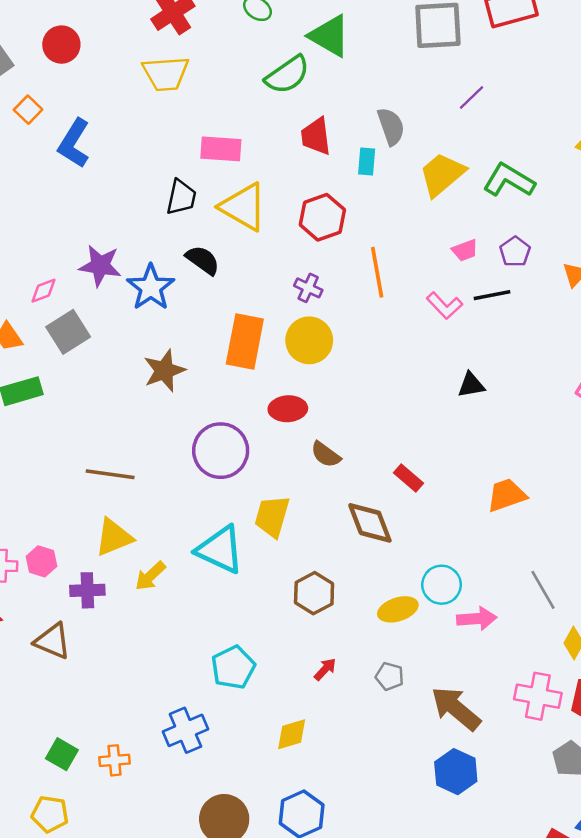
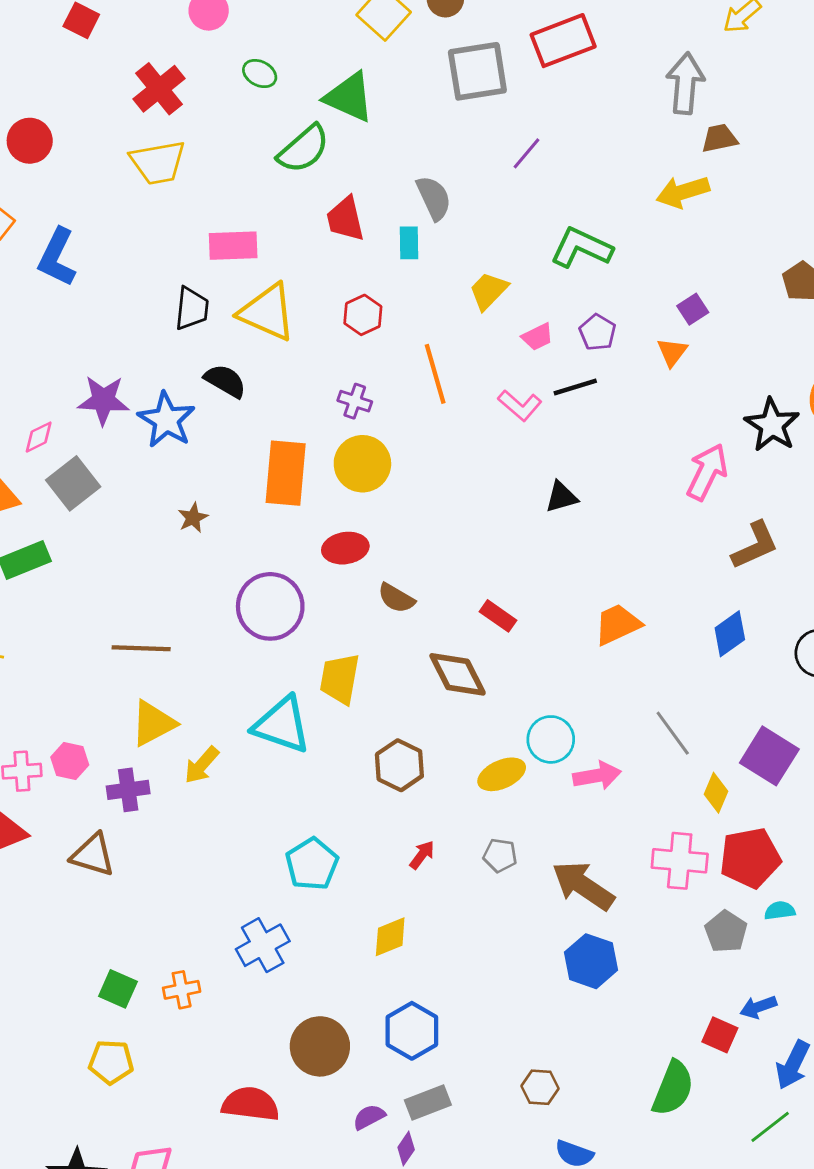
yellow trapezoid: (442, 174) -> (488, 291), moved, size x0.7
red hexagon: (322, 217) -> (363, 315), size x0.7
brown star: (164, 371) -> (193, 518), size x0.6

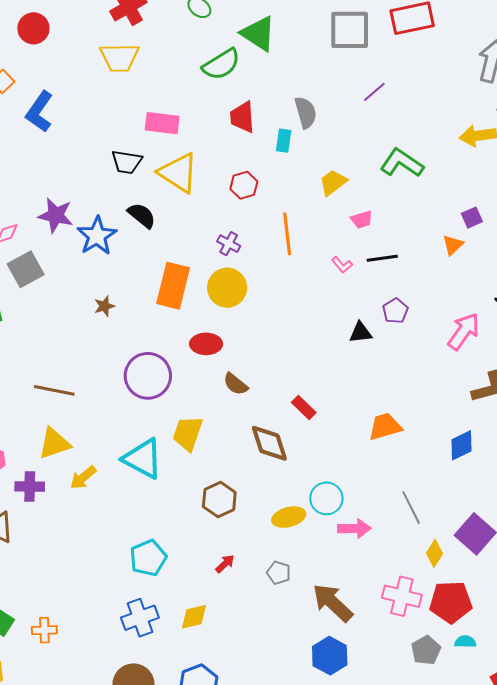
black trapezoid: (192, 309) -> (127, 162), turned 84
purple pentagon: (597, 332) -> (395, 311), moved
pink L-shape: (520, 405) -> (342, 265), size x0.7
blue cross: (263, 945) -> (140, 618), moved

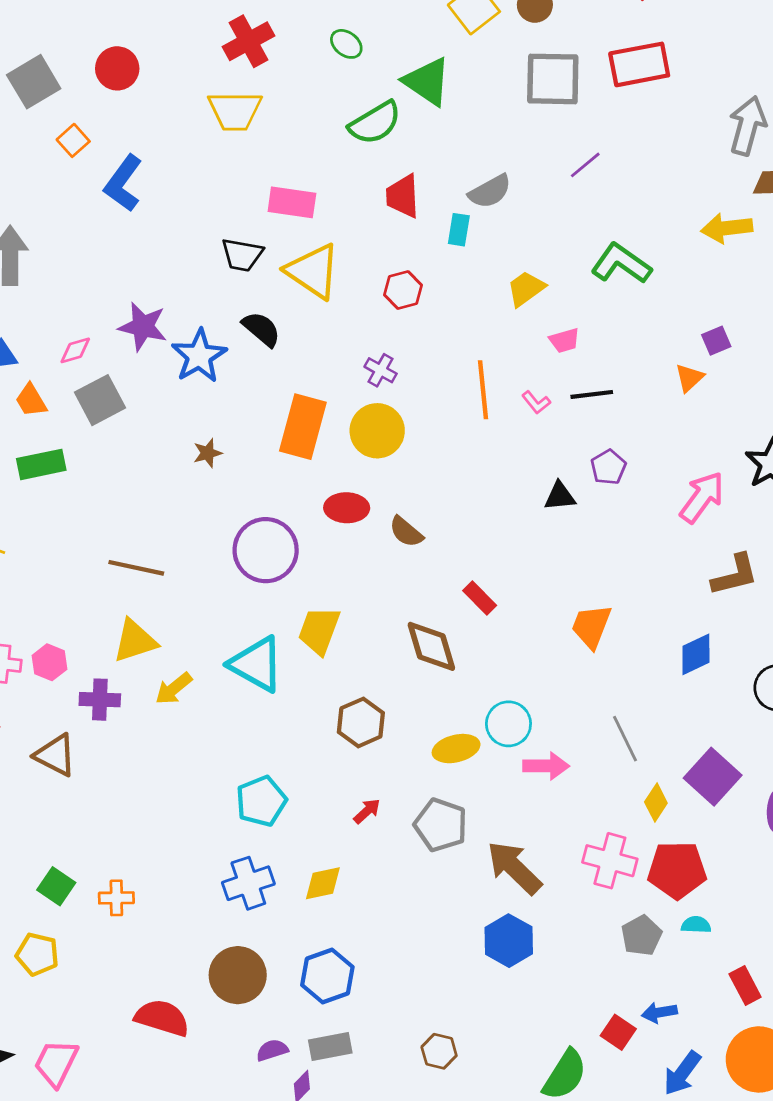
gray semicircle: (306, 112) -> (490, 191), turned 76
orange line: (287, 234) -> (483, 390), moved
brown semicircle: (236, 384) -> (406, 532), moved
orange trapezoid: (385, 427) -> (591, 626), turned -54
gray pentagon: (279, 573) -> (441, 825), size x1.6

